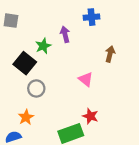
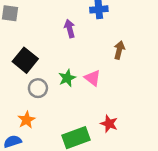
green star: (43, 46) -> (67, 78), moved
red star: (90, 116) -> (109, 124), moved

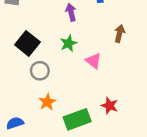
green star: (67, 78) -> (68, 43), moved
orange star: (27, 120) -> (47, 102), moved

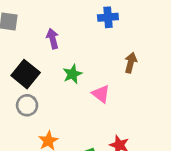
purple arrow: (71, 12) -> (53, 39), moved
gray circle: (40, 71) -> (27, 105), moved

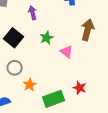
brown arrow: (131, 63) -> (88, 30), size x1.5
gray circle: (27, 105) -> (15, 68), moved

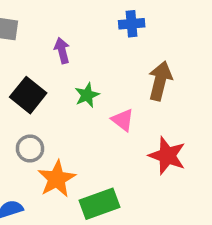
orange star: (30, 85) -> (57, 179), size x1.5
red star: (80, 88) -> (167, 156), moved, size x1.5

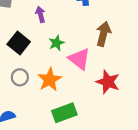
pink triangle: (123, 120) -> (79, 59), size x1.5
orange star: (57, 179) -> (50, 80), moved

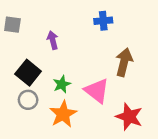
green star: (56, 43) -> (62, 84), moved
gray circle: (20, 77) -> (28, 100), moved

